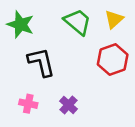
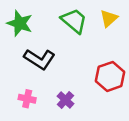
red hexagon: (113, 60) -> (110, 76), moved
black L-shape: (41, 62) -> (40, 59), turned 136

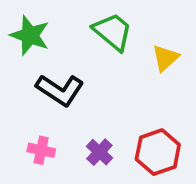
yellow triangle: (109, 18) -> (165, 58), moved
red hexagon: (110, 76) -> (158, 152), moved

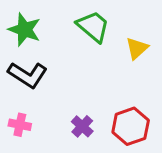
black L-shape: (60, 90) -> (28, 75), moved
pink cross: (41, 150) -> (20, 125), moved

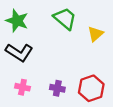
pink cross: (20, 125) -> (22, 87), moved
purple cross: (82, 126) -> (57, 88), turned -32

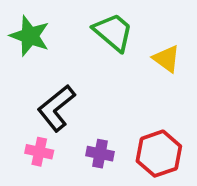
yellow triangle: (96, 34) -> (166, 59), turned -42
black L-shape: (19, 52) -> (56, 108), moved, turned 108

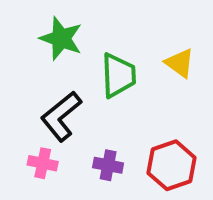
green trapezoid: (113, 32) -> (118, 75), moved, turned 48
green star: (30, 36) -> (61, 38), moved

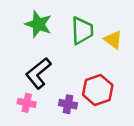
green trapezoid: (118, 75) -> (82, 31), moved
red hexagon: (172, 165) -> (98, 90), moved

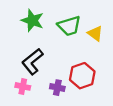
green trapezoid: (82, 31) -> (69, 26), turned 75

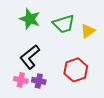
yellow triangle: (95, 33) -> (88, 31), turned 49
purple cross: (57, 88) -> (39, 81), moved

